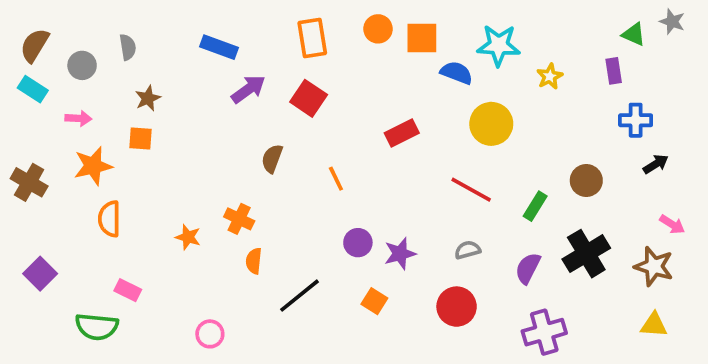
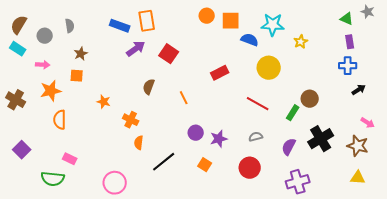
orange rectangle: (312, 38) -> (147, 21), moved
purple rectangle: (614, 71) -> (350, 42), moved
brown circle: (586, 181) -> (310, 99), moved
orange star: (188, 237) -> (104, 102), moved
pink circle: (210, 334) -> (115, 183), size x1.5

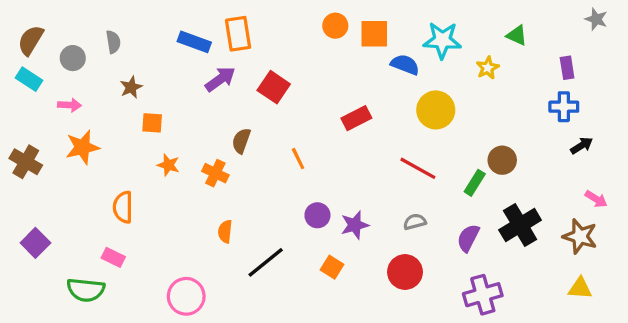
green triangle: (347, 19) -> (517, 35), moved
orange square: (77, 76) -> (152, 123), moved
orange semicircle: (60, 120) -> (123, 207), moved
orange cross: (131, 120) -> (215, 173), moved

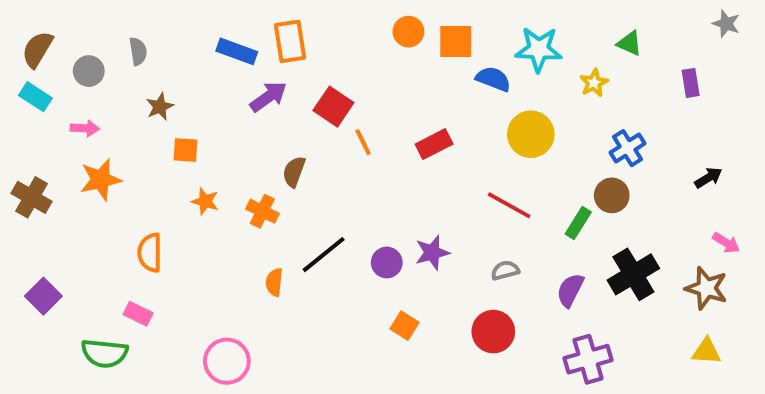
blue cross: (564, 107) -> (627, 148), moved, turned -32
orange line: (298, 159) -> (363, 142), moved
purple star: (355, 225) -> (432, 253), moved
black line: (266, 262) -> (324, 255), moved

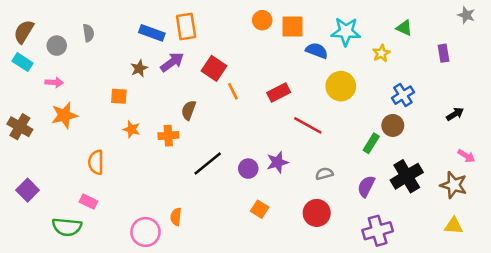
brown star: (160, 107) -> (139, 68), moved
red line: (509, 205) -> (308, 125), moved
orange cross: (262, 211) -> (168, 136), turned -30
orange semicircle: (274, 282) -> (176, 217), moved

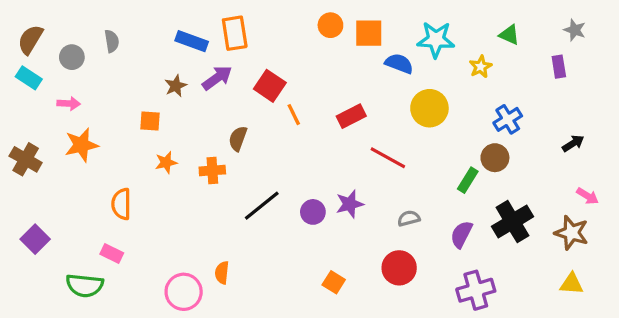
gray star: (466, 15) -> (575, 30), moved
orange star: (132, 129) -> (166, 162), turned -30
orange square: (260, 209) -> (334, 282), moved

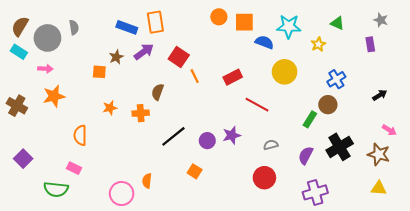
gray circle: (72, 57) -> (47, 38), size x1.6
orange square: (150, 121) -> (99, 72), moved
orange square: (334, 282) -> (195, 171), moved

